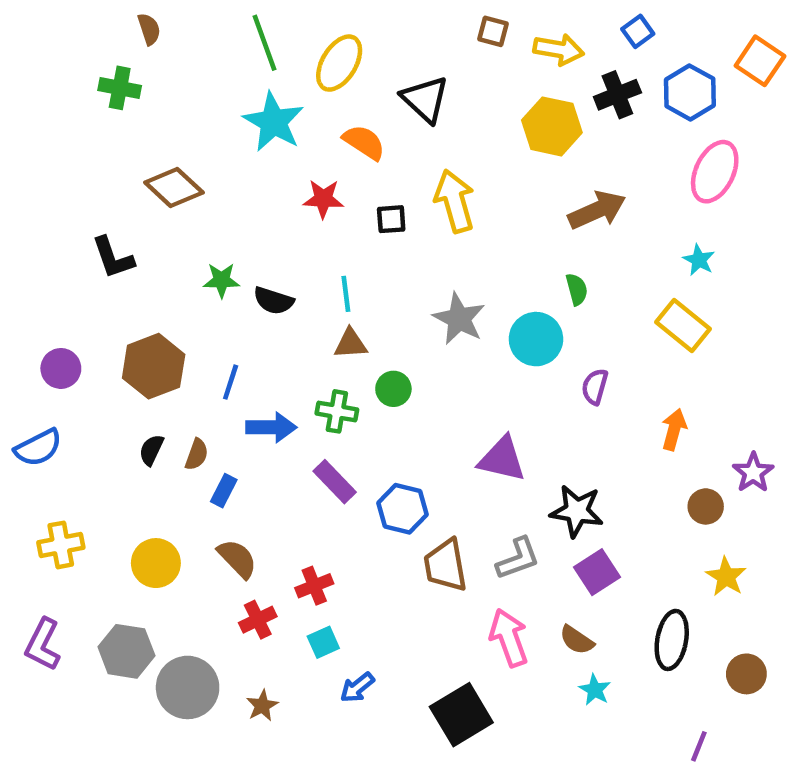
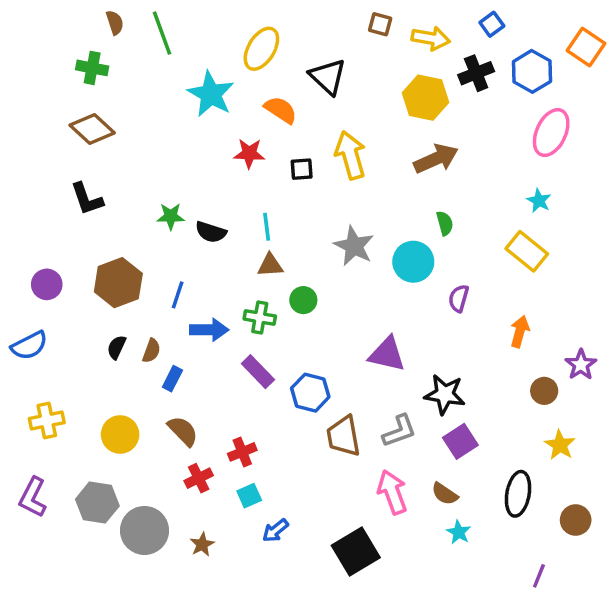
green line: (264, 43) -> (162, 33), moved
brown diamond: (174, 187) -> (92, 129), moved
brown arrow: (597, 210) -> (436, 159), moved

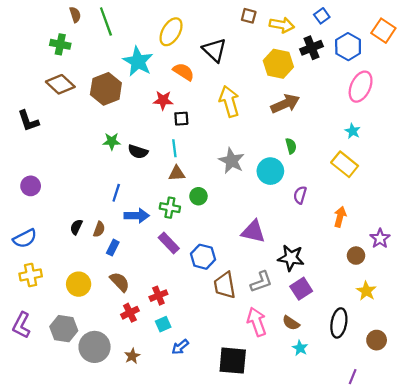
black square: (302, 169) -> (181, 119), moved
black L-shape: (87, 199) -> (28, 121), moved
brown hexagon: (118, 283) -> (106, 89), moved
blue semicircle: (29, 345) -> (25, 238), moved
black square: (356, 551) -> (233, 361), turned 36

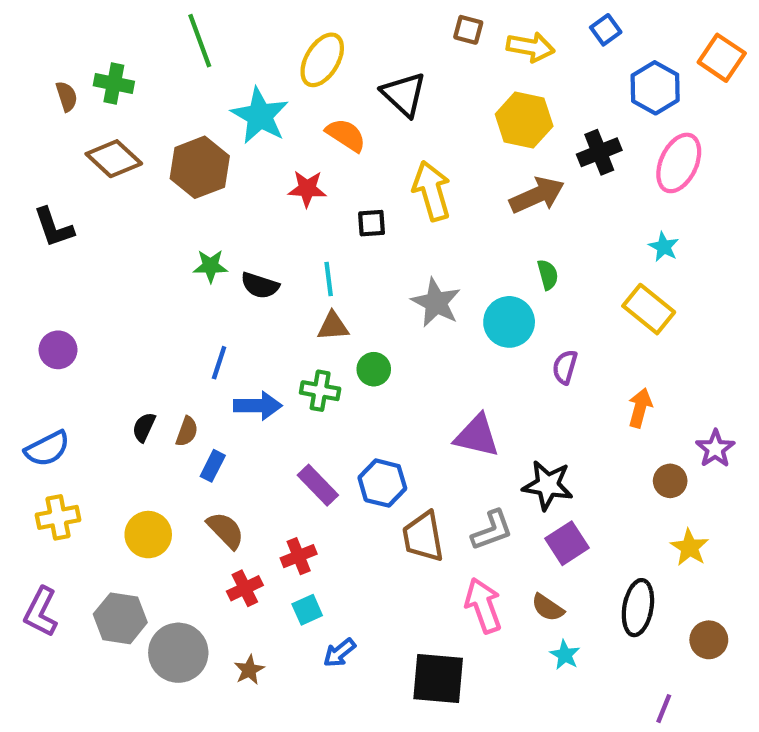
brown semicircle: (75, 15) -> (67, 96), moved
black cross: (311, 48) -> (599, 152), moved
black square: (181, 119) -> (372, 223), moved
purple rectangle: (169, 243) -> (318, 485), moved

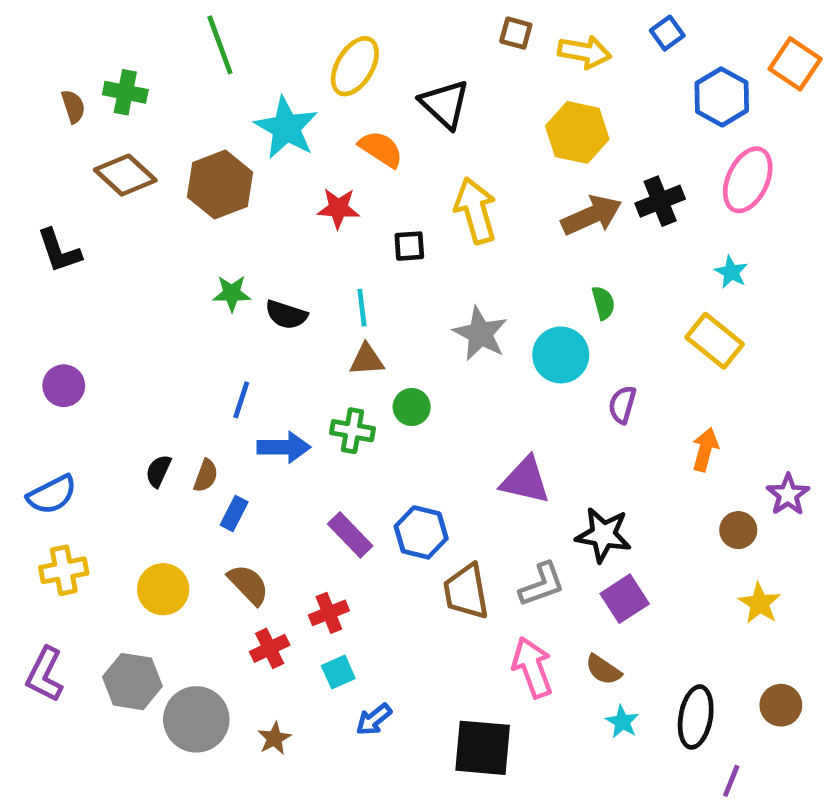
black cross: (599, 152) -> (660, 201), moved
black ellipse: (638, 608) -> (696, 717), moved

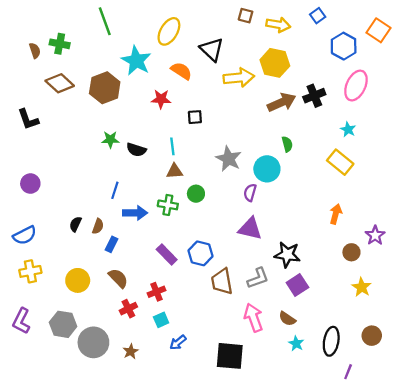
yellow arrow: (476, 211) -> (239, 78), moved, turned 100
purple semicircle: (622, 405) -> (250, 193), moved

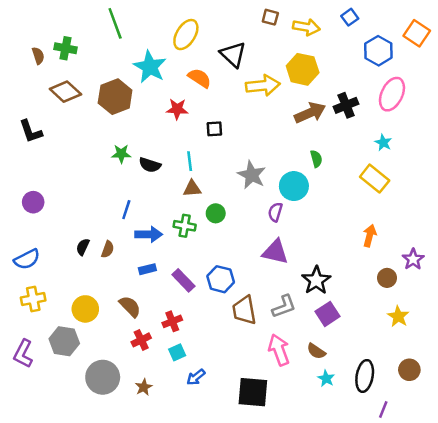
blue rectangle: (111, 244) -> (147, 269), moved, turned 49
black star: (287, 255) -> (316, 280), turned 30
gray hexagon: (63, 324) -> (64, 341), moved

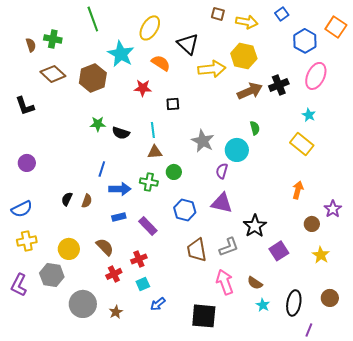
blue hexagon: (221, 279) -> (185, 210), moved
purple square: (327, 314) -> (279, 251), moved

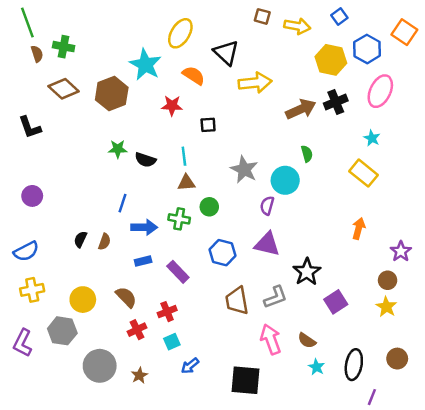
green line: (93, 19) -> (27, 22), moved
yellow hexagon: (244, 56) -> (331, 60), moved
brown circle: (312, 224) -> (388, 280), moved

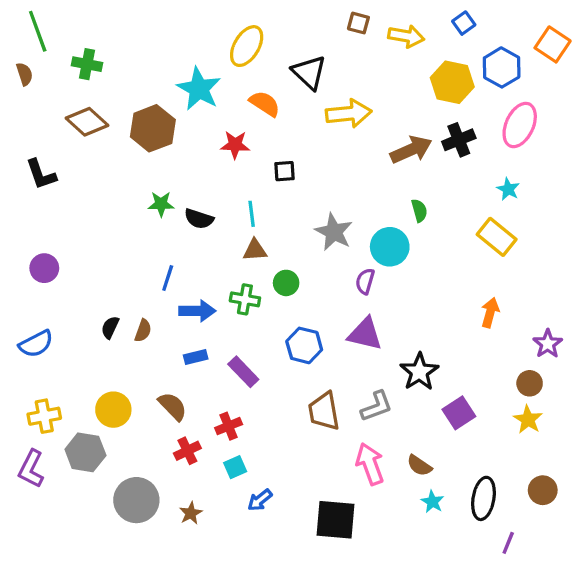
brown semicircle: (37, 54) -> (25, 74), moved
yellow cross: (32, 290) -> (44, 416), moved

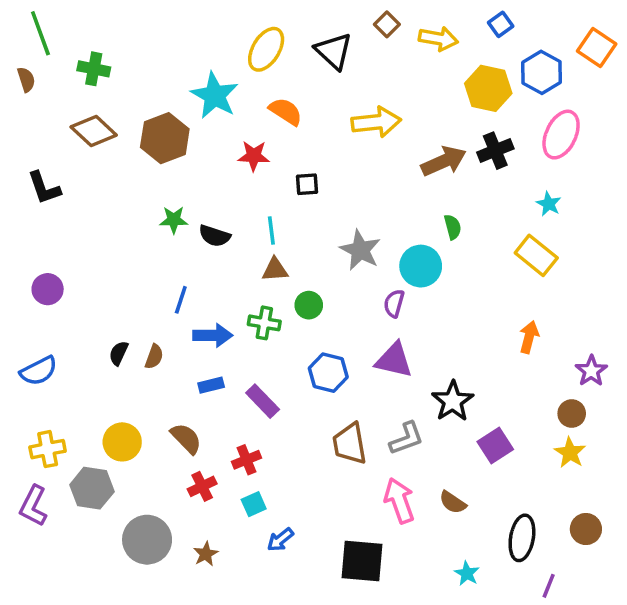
brown square: (358, 23) -> (387, 24), turned 30
black triangle: (309, 72) -> (334, 51), moved
cyan star: (432, 502) -> (467, 573), moved

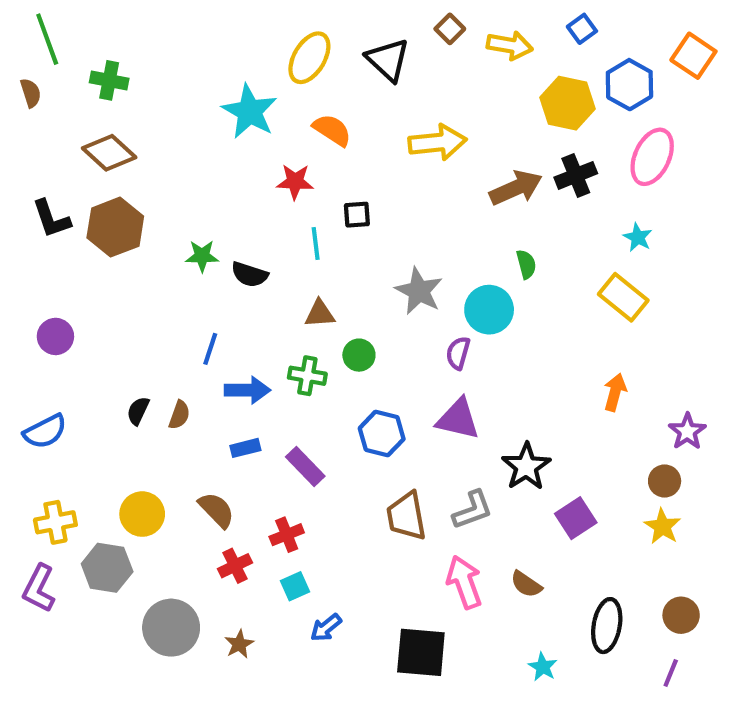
brown hexagon: (165, 138) -> (115, 227), moved
cyan line: (271, 231) -> (316, 244), moved
purple line: (549, 586) -> (671, 673), moved

